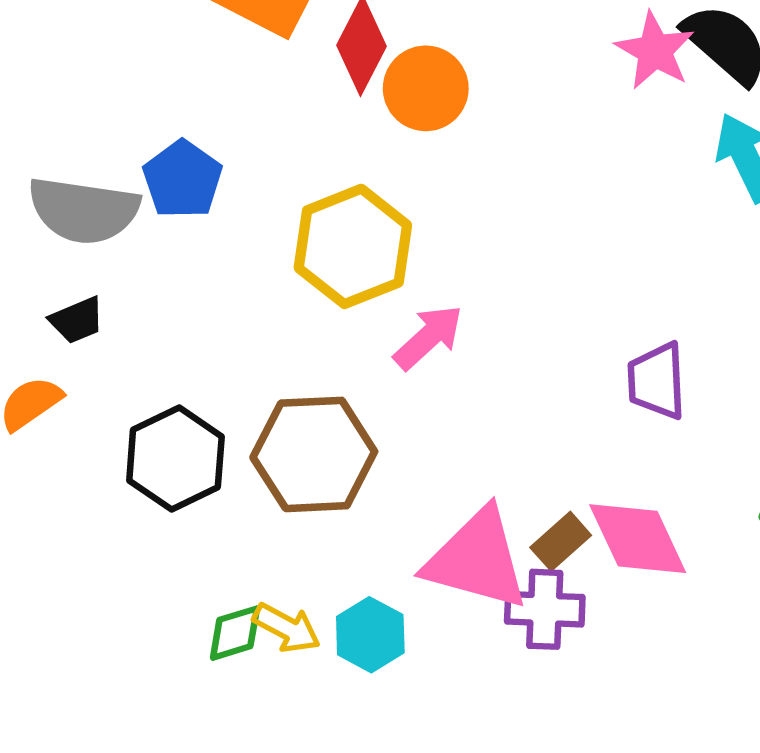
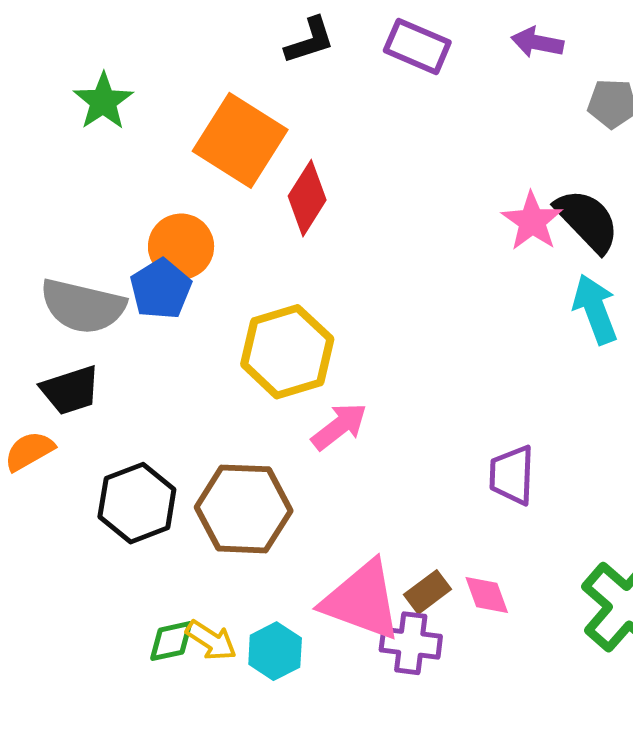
orange circle: (426, 88) -> (181, 247), moved
black trapezoid: (77, 320) -> (70, 390), size x1.4
pink diamond: (638, 539) -> (487, 595), size x0.6

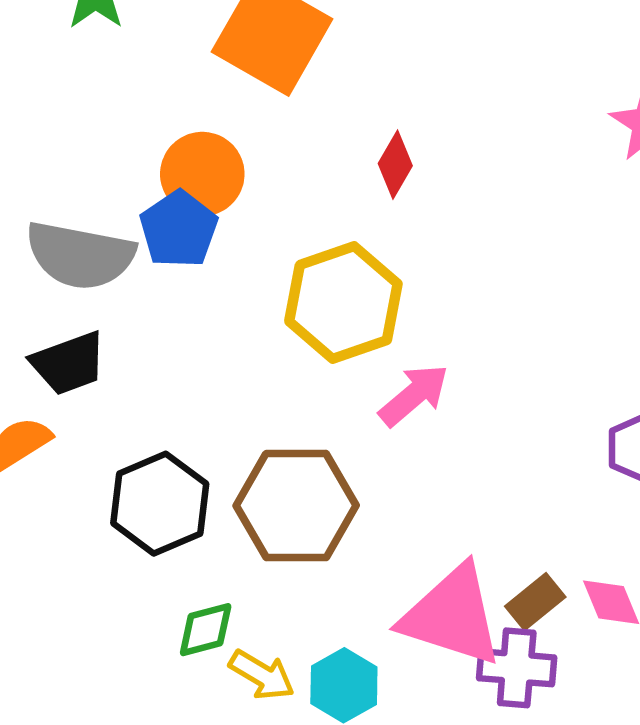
red diamond: (307, 198) -> (395, 165), moved, size x0.7
green diamond: (171, 641) -> (206, 630), moved

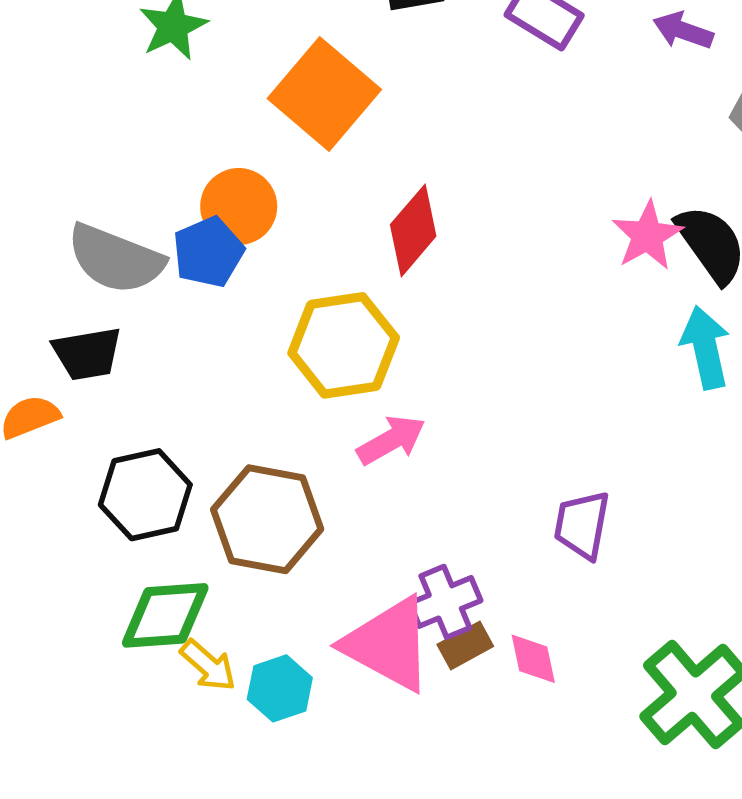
red diamond: (395, 165) -> (413, 230), size x1.5
green diamond: (206, 630) -> (165, 615), size x1.6
purple cross: (517, 668) -> (445, 602), moved, turned -38

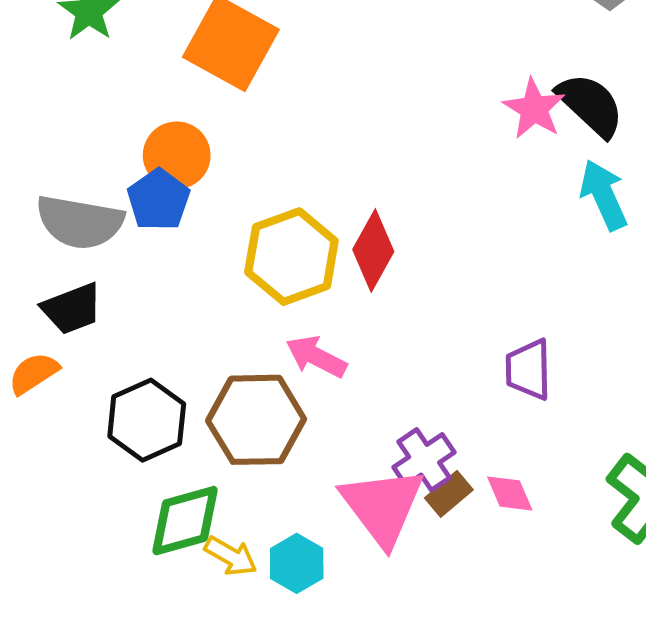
red diamond: (413, 230) -> (373, 250), moved
pink arrow: (391, 440) -> (316, 357), moved, turned -112
pink triangle: (388, 644) -> (382, 506), turned 36

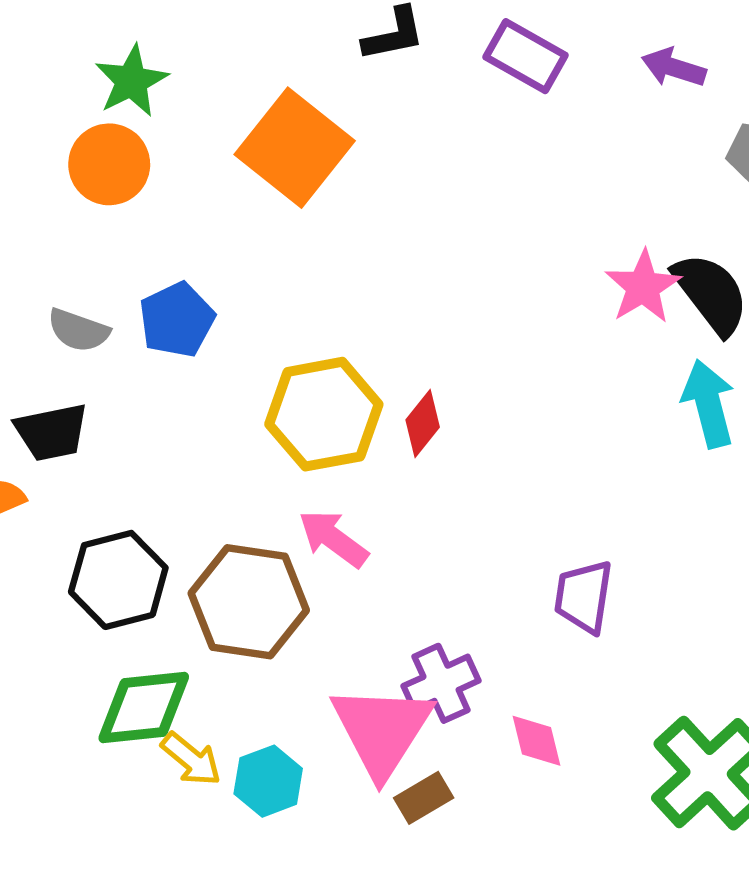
orange circle: (177, 155) -> (109, 164), moved
gray semicircle: (80, 222) -> (78, 330), size x0.6
red diamond: (373, 250) -> (423, 423), size x0.7
brown rectangle: (449, 494) -> (424, 798), moved

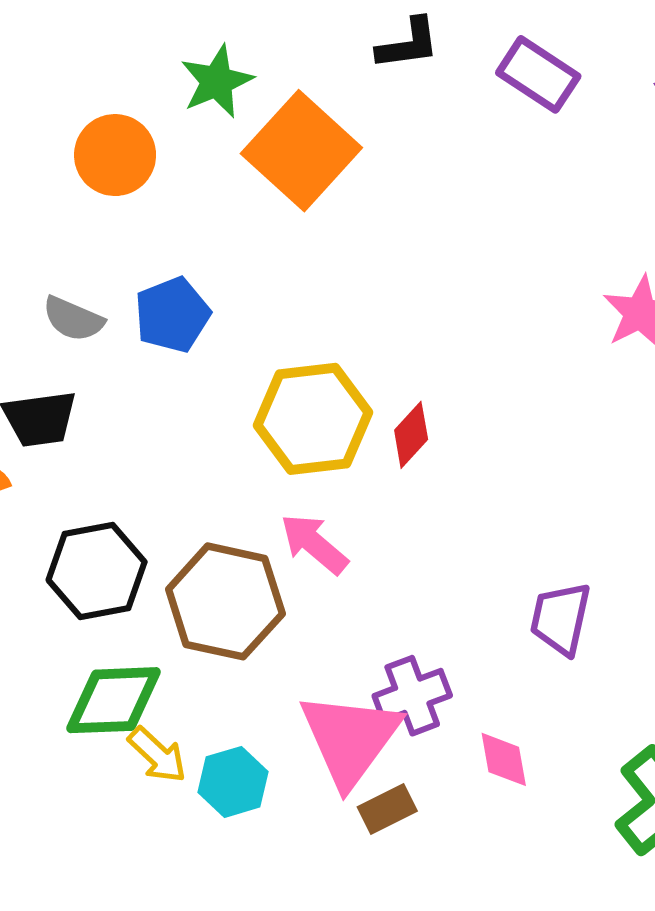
green star: (131, 81) -> (217, 81), moved

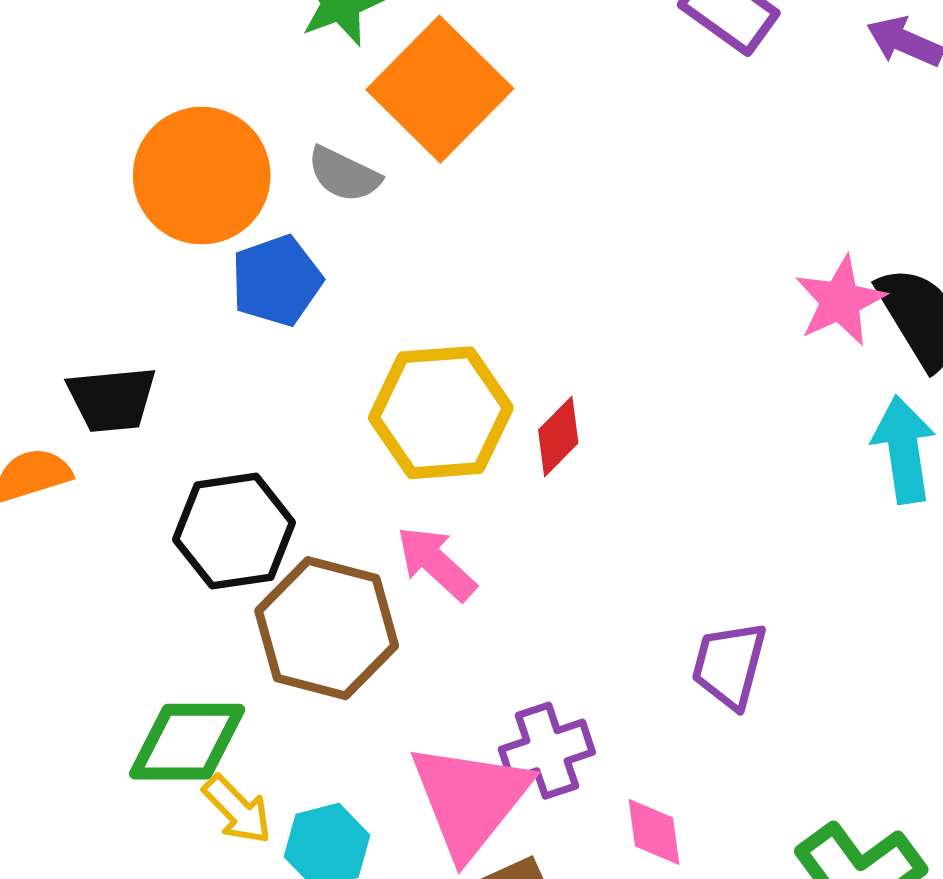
orange circle: (115, 155) -> (202, 176), moved, size x1.4
gray semicircle: (73, 319) -> (344, 174), moved
black hexagon: (97, 571) -> (234, 531), moved

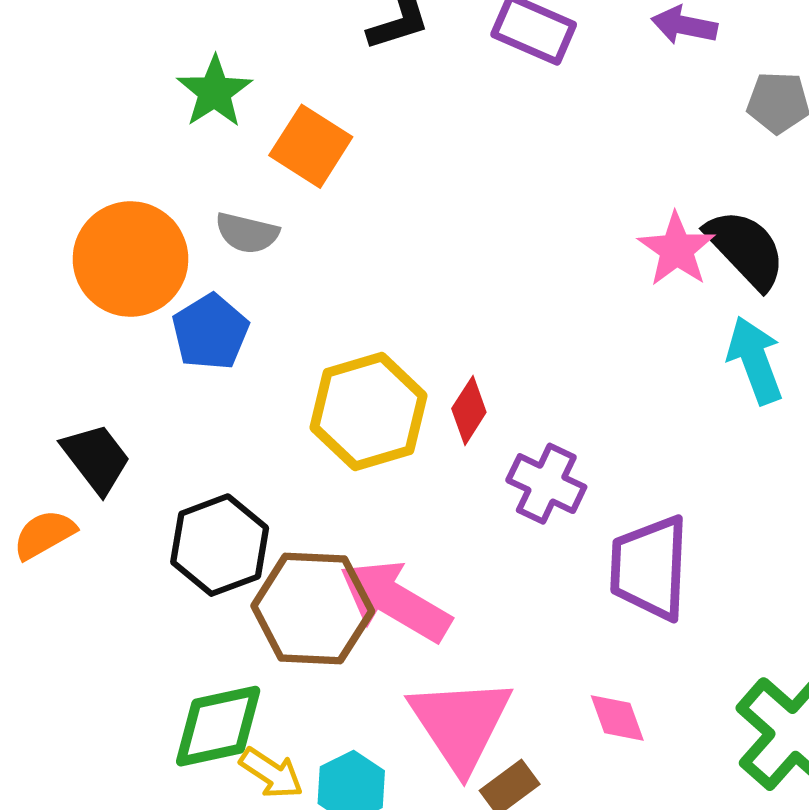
orange square: (440, 89) -> (311, 146), size x0.7
black trapezoid: (112, 399) -> (96, 458), turned -110
pink arrow: (436, 563) -> (395, 601), moved, size x1.5
purple trapezoid: (729, 665) -> (650, 568), size x1.4
purple cross: (547, 751) -> (546, 484), moved, turned -34

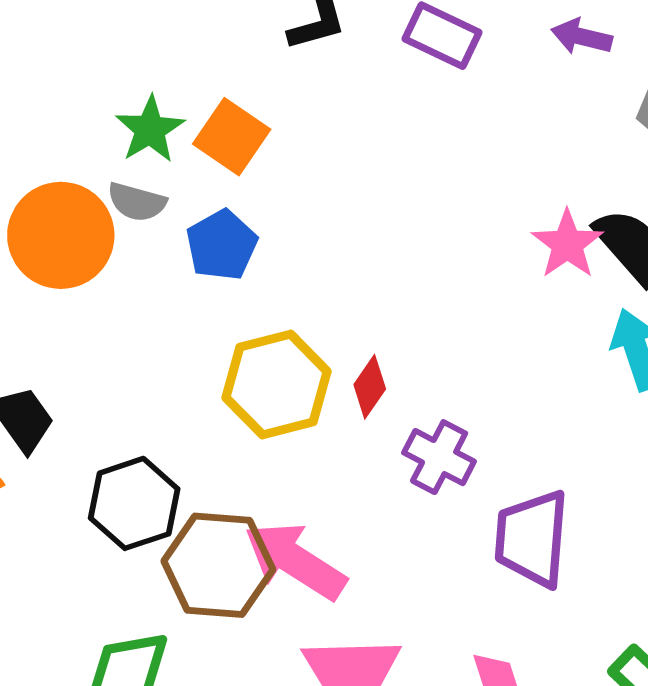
green star: (215, 92) -> (150, 129), moved
gray semicircle: (247, 233) -> (137, 202), moved
blue pentagon: (210, 332) -> (222, 245), moved

